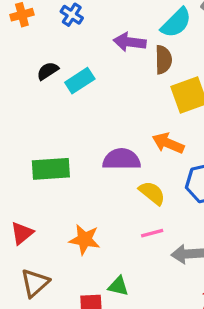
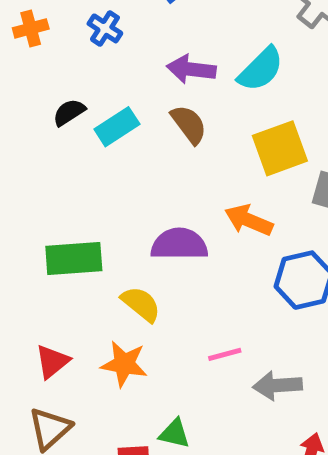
cyan semicircle: (176, 23) -> (261, 69), moved
brown semicircle: (163, 60) -> (189, 124), moved, turned -36
yellow semicircle: (152, 193) -> (141, 304), moved
red triangle: (22, 233) -> (52, 362), moved

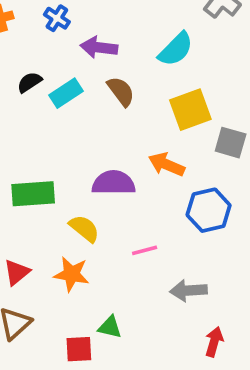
purple arrow: (191, 69) -> (99, 47), moved
pink line: (225, 354) -> (145, 250), moved

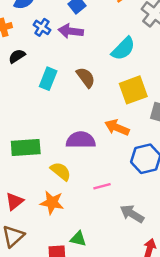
purple arrow: (99, 47) -> (71, 31), moved
black semicircle: (29, 82) -> (17, 56), moved
cyan rectangle: (66, 93) -> (48, 79), turned -35
gray arrow: (188, 291) -> (132, 214), turned 35

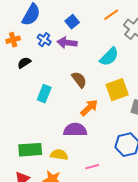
cyan rectangle: (48, 79) -> (44, 94), moved
orange arrow: (117, 127) -> (89, 108), moved, turned 114
green rectangle: (26, 147) -> (30, 150), moved
yellow semicircle: (61, 171) -> (59, 155), turned -30

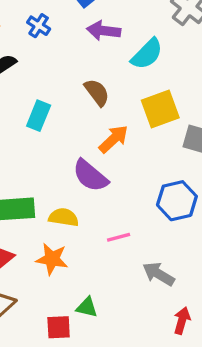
purple arrow: (67, 43) -> (104, 31), moved
purple semicircle: (75, 130) -> (90, 176), turned -140

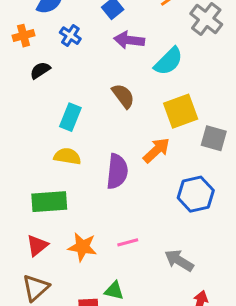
orange arrow: (114, 139) -> (156, 150), moved
purple semicircle: (90, 176) -> (117, 171), turned -124
yellow semicircle: (64, 217) -> (67, 156), moved
pink line: (119, 237) -> (128, 242), moved

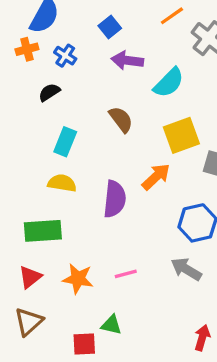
orange cross: (24, 36) -> (27, 49), moved
black semicircle: (40, 70) -> (49, 92), moved
gray arrow: (179, 260) -> (186, 269), moved

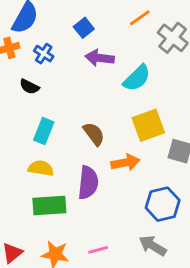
black semicircle: (49, 92) -> (29, 87), turned -120
brown semicircle: (121, 119) -> (94, 134), moved
orange arrow: (156, 177) -> (125, 163), turned 32
green rectangle: (43, 231) -> (49, 206), moved

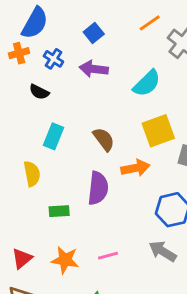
purple arrow: (100, 58) -> (94, 69), moved
yellow semicircle: (41, 168) -> (32, 174), moved, turned 70
green rectangle: (49, 206) -> (59, 211), size x0.6

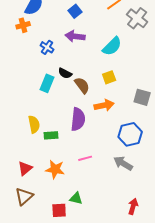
blue cross: (53, 59) -> (47, 47), moved
black semicircle: (39, 92) -> (65, 73), moved
yellow square: (158, 131) -> (109, 77), moved, size x0.6
yellow semicircle: (32, 174) -> (34, 124), moved
pink line: (108, 256) -> (85, 158), moved

